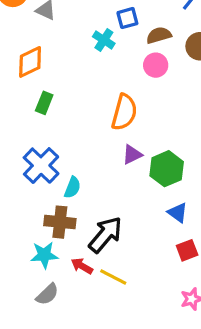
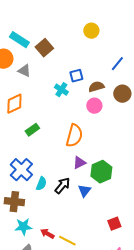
green rectangle: (44, 103) -> (32, 130), moved, turned 32
blue triangle: (178, 213) -> (84, 191), moved, turned 32
brown cross: (60, 222) -> (14, 202), moved
black arrow: (105, 235) -> (62, 186), moved, size x0.7

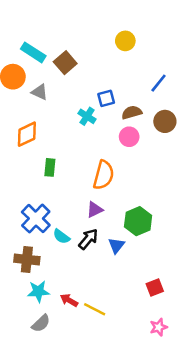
green rectangle: (32, 130) -> (50, 167), turned -48
purple triangle: (79, 163) -> (95, 210), moved
cyan semicircle: (41, 184) -> (61, 236), turned 104

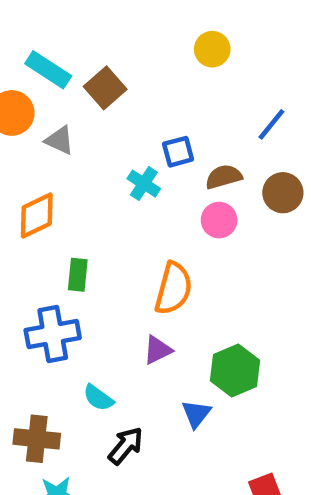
blue cross: (36, 219) -> (53, 334), moved, turned 36
black arrow: (88, 239) -> (126, 446), moved

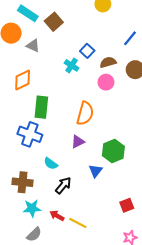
blue square: (178, 152) -> (87, 51), turned -32
green rectangle: (78, 275) -> (41, 107), size x1.5
blue cross: (53, 334) -> (30, 134), turned 30

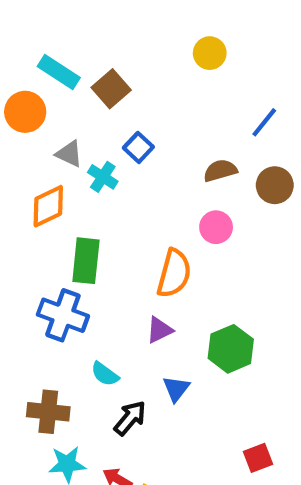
gray triangle: (33, 46) -> (69, 154), moved
blue square: (87, 51) -> (138, 147), moved
cyan cross: (72, 65) -> (103, 177), moved
pink circle: (106, 82) -> (216, 227), moved
blue triangle: (96, 171) -> (176, 389), moved

